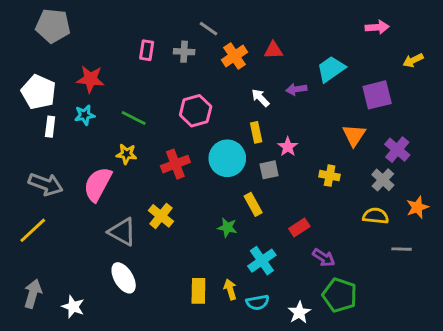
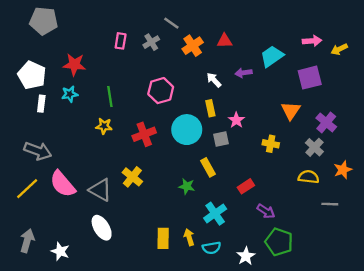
pink arrow: (377, 27) -> (312, 41), moved
gray cross: (184, 52) -> (151, 42), turned -35
green line: (134, 118) -> (110, 96), turned 54
pink semicircle: (98, 184) -> (63, 184), moved, turned -68

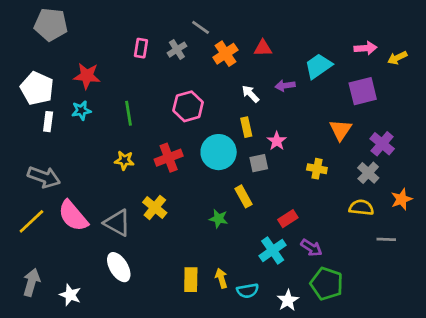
yellow star: (104, 126) -> (124, 160), moved
cyan cross: (215, 214) -> (273, 250), moved

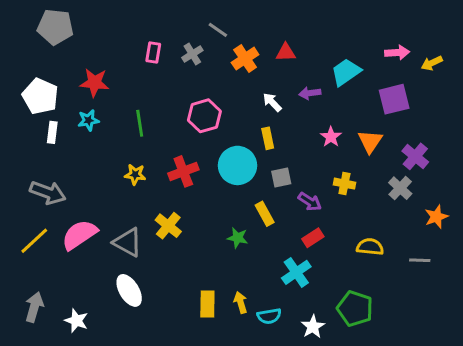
pink star: (277, 141) -> (331, 137), moved
yellow semicircle: (361, 208) -> (370, 247), moved
pink semicircle: (73, 216) -> (79, 235), turned 96
purple arrow: (311, 248) -> (310, 202), moved

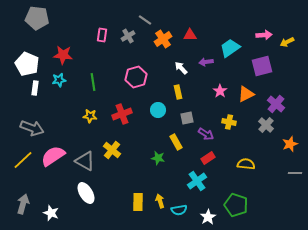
orange triangle: (370, 141) -> (246, 94), turned 30
cyan circle: (238, 165) -> (158, 110), size x0.6
gray line: (420, 260) -> (295, 173), moved

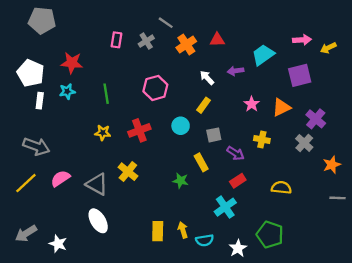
yellow rectangle: (178, 92) -> (203, 105), turned 48
pink semicircle: (53, 156) -> (60, 178), size x0.7
gray arrow: (23, 204) -> (26, 233), turned -138

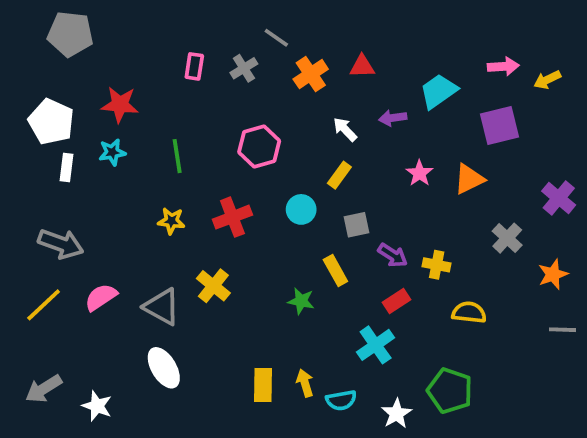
purple cross: (316, 119) -> (559, 198), moved
yellow cross: (262, 140) -> (437, 265), moved

